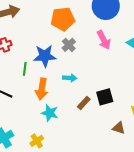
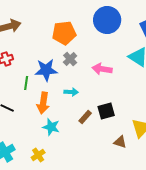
pink arrow: (104, 40) -> (102, 69), moved, turned 126

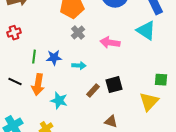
blue star: (46, 70) -> (54, 58), moved, size x0.7
orange arrow: (43, 103) -> (38, 85), moved
brown triangle: (120, 142) -> (111, 122), moved

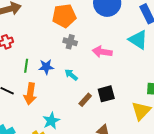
gray cross: (78, 33) -> (70, 42), turned -32
cyan arrow: (79, 66) -> (71, 75), turned -144
cyan star: (59, 101) -> (51, 121), moved, turned 30

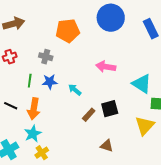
cyan triangle: (138, 40) -> (142, 84), moved
gray cross: (70, 42) -> (46, 57), moved
cyan star: (51, 121) -> (33, 134), moved

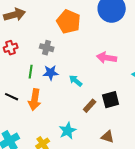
orange pentagon: (68, 31) -> (69, 22), turned 30
cyan star: (33, 134) -> (68, 131), moved

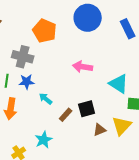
gray cross: (47, 48) -> (23, 57), size x1.5
cyan arrow: (76, 81) -> (46, 99), moved
brown triangle: (108, 137) -> (100, 130), moved, turned -40

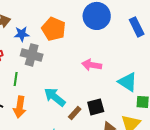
blue star: (27, 82) -> (22, 34), moved
cyan arrow: (46, 99) -> (55, 97), size x1.6

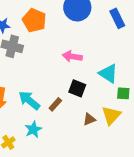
cyan arrow: (55, 97) -> (29, 100), moved
black square: (96, 107) -> (77, 88), moved, turned 36

